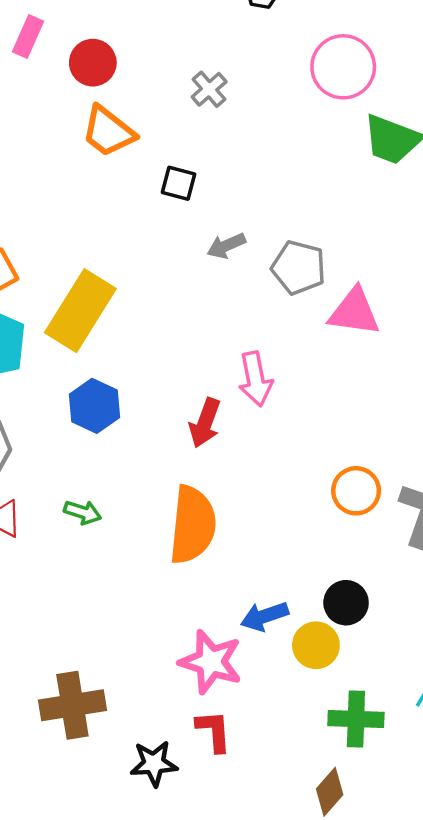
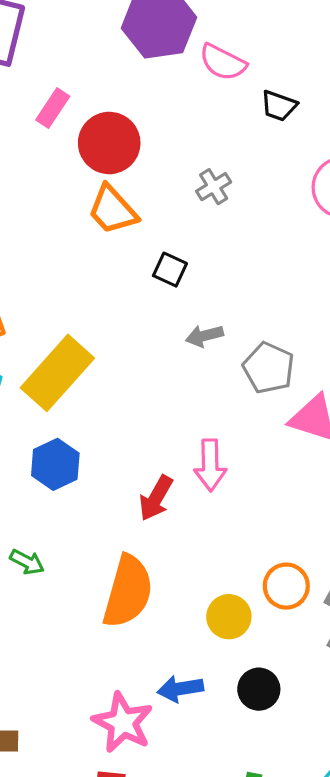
red circle: (93, 63) -> (109, 143), size x1.4
yellow circle: (316, 645) -> (229, 617), moved

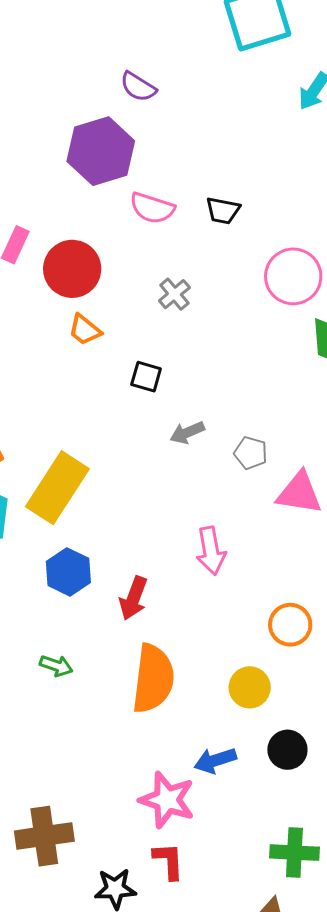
pink semicircle: (223, 62) -> (152, 208), moved
orange trapezoid: (112, 210) -> (85, 330), size x0.7
gray pentagon: (269, 368) -> (251, 453), size x0.7
red arrow: (156, 498) -> (134, 598), moved
orange circle: (286, 586) -> (290, 625), moved

